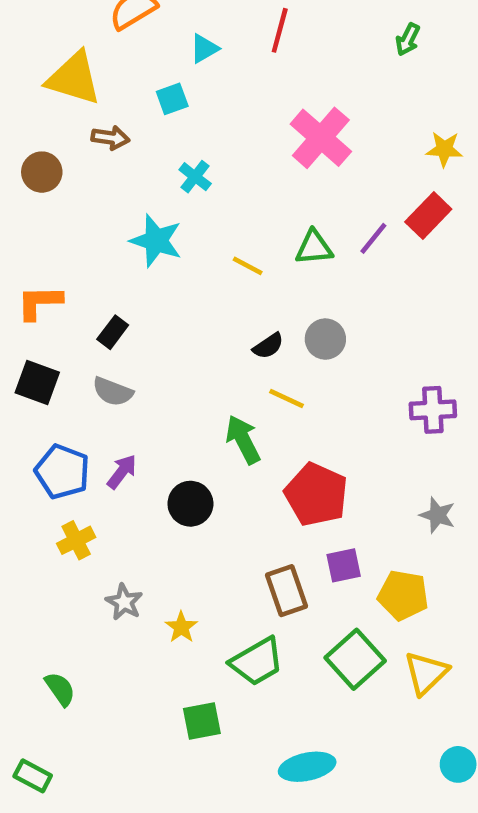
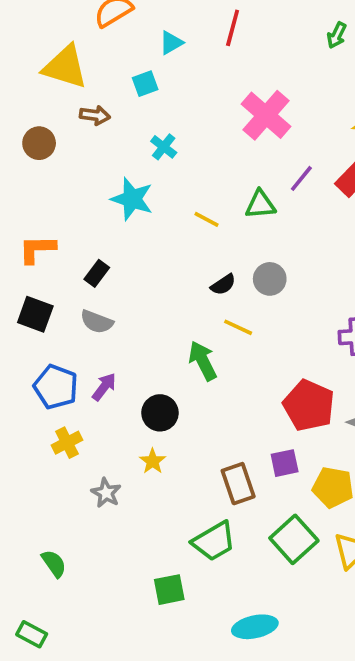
purple line: (373, 238) -> (301, 178), moved
red pentagon: (316, 495) -> (309, 405), moved
yellow star: (181, 627) -> (153, 461), moved

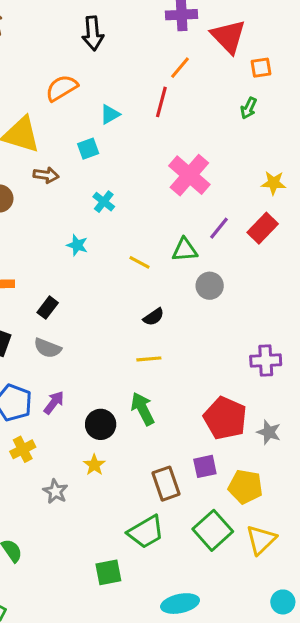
cyan star: (132, 199) -> (77, 245), size x0.6
gray circle: (270, 279) -> (210, 286), moved
yellow line: (238, 327) -> (149, 359), moved, turned -30
green arrow: (203, 361) -> (143, 409), moved

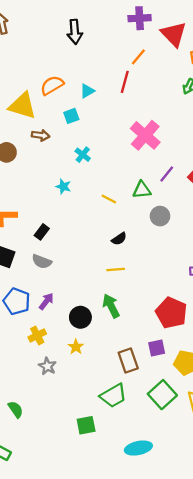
orange semicircle: (62, 88) -> (52, 85), moved
yellow cross: (23, 449) -> (37, 335), moved

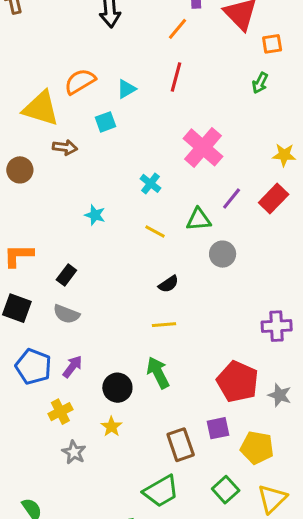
orange line: (138, 57) -> (177, 29), moved
cyan cross: (83, 155) -> (150, 183), moved
green square: (162, 395) -> (226, 490), size x0.7

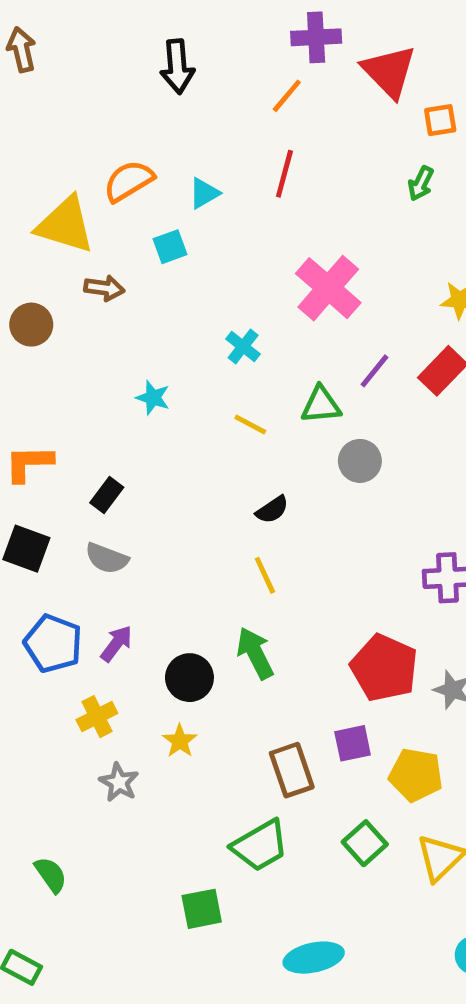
yellow line: (164, 325) -> (265, 575), turned 70

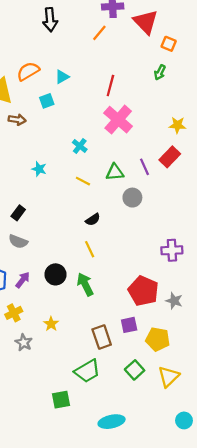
orange square: (440, 120) -> (169, 44), turned 32
red line: (284, 174) -> (110, 86), moved
purple line: (374, 371) -> (144, 167), moved, turned -63
black circle: (189, 678) -> (56, 274), moved

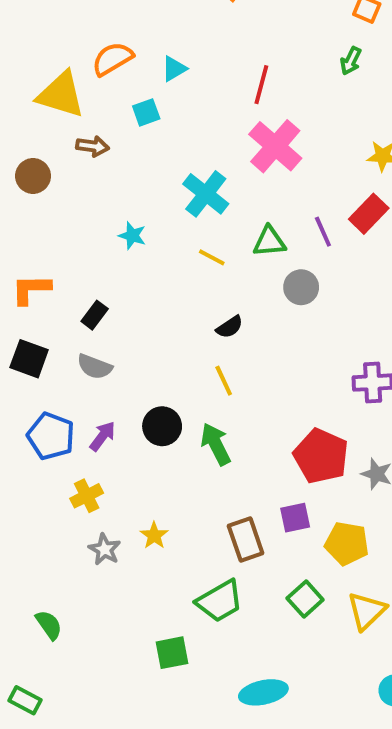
cyan cross: (80, 146) -> (206, 194), size x1.6
yellow star: (51, 324) -> (154, 535), moved

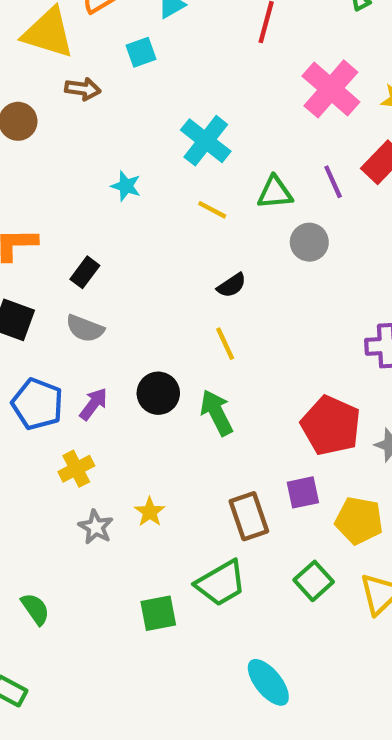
pink cross: (275, 146) -> (331, 89), moved
green square: (172, 653) -> (158, 613), moved
cyan ellipse: (263, 692) -> (268, 682), turned 63

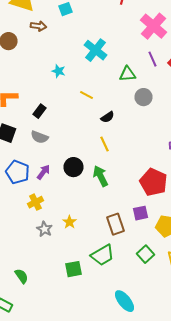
purple line: (333, 182) -> (152, 59), moved
yellow line: (212, 210) -> (86, 95), moved
green semicircle: (35, 609) -> (22, 276), moved

